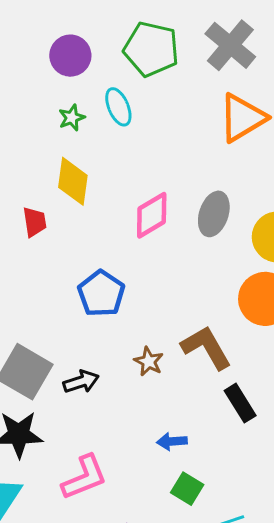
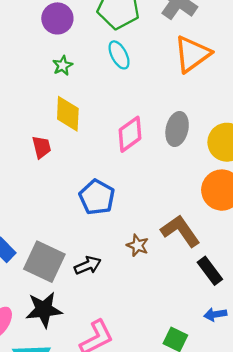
cyan ellipse: (118, 107) -> (119, 55), moved
blue arrow: (172, 441) -> (215, 314), moved

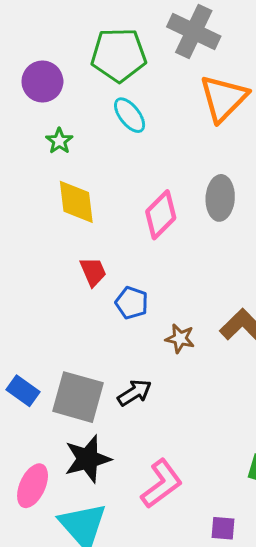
red trapezoid: (41, 147) -> (93, 272), moved
blue pentagon: (97, 197) -> (132, 303), size x0.7
brown star: (138, 245) -> (180, 339), moved

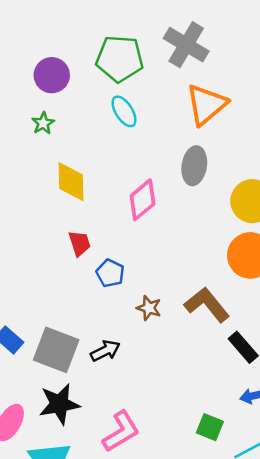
green star: (59, 141) -> (43, 123), moved
gray ellipse: (220, 198) -> (194, 166), moved

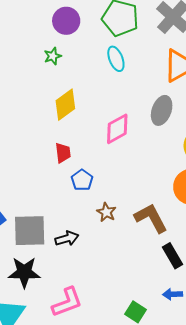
yellow diamond: (71, 182) -> (65, 105), turned 44
gray square: (56, 350) -> (30, 231), turned -33

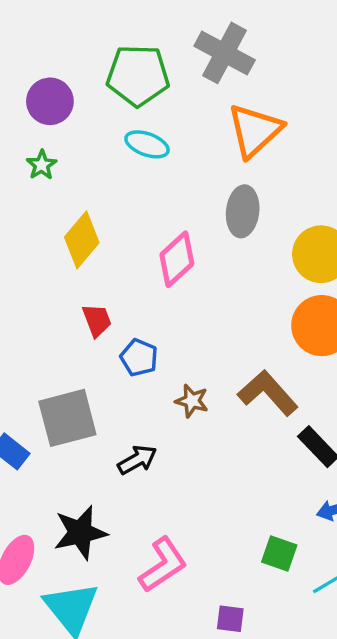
cyan ellipse: (116, 59) -> (147, 144), turned -35
gray square: (30, 231) -> (67, 418), moved

